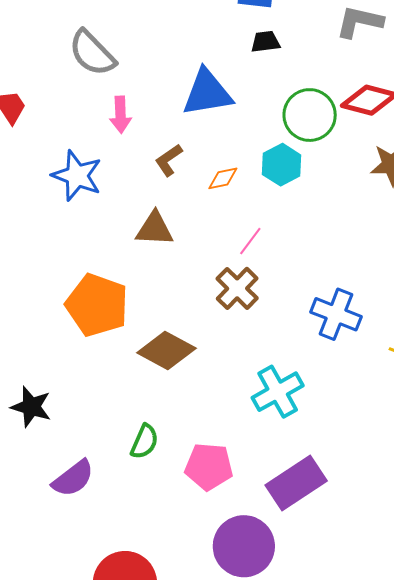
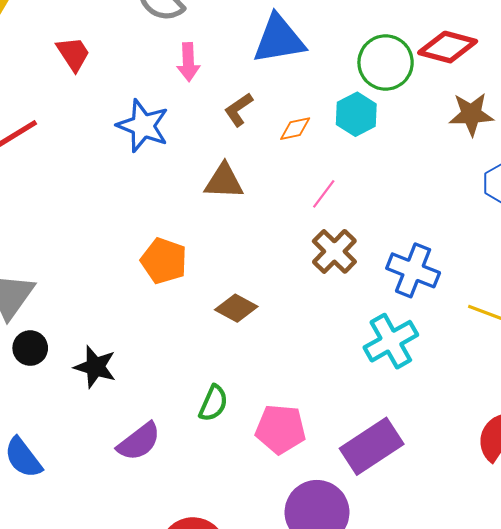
brown cross: (237, 288) -> (334, 251), moved
orange pentagon: (97, 305) -> (164, 261), size x0.7
brown diamond: (166, 350) -> (236, 308), size x0.7
cyan cross: (278, 392) -> (391, 341), moved

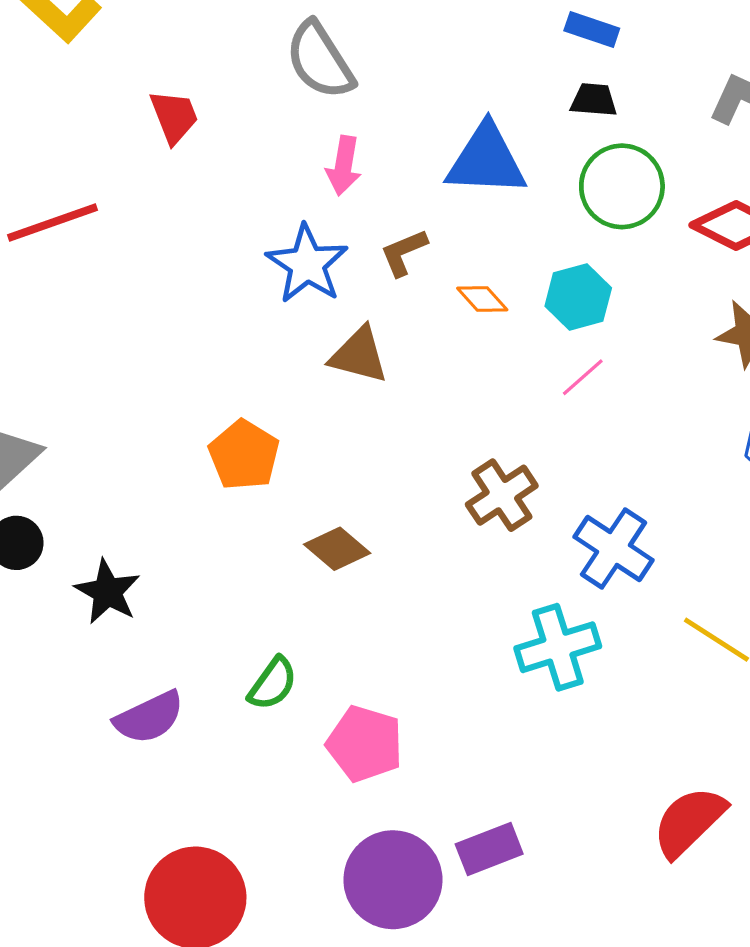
green circle: (386, 63) -> (622, 186), moved
blue star: (143, 126) -> (307, 264), moved
orange diamond: (295, 129) -> (482, 299), turned 48
pink line: (324, 194) -> (583, 377), moved
purple rectangle: (372, 446) -> (489, 849), moved, size x0.7

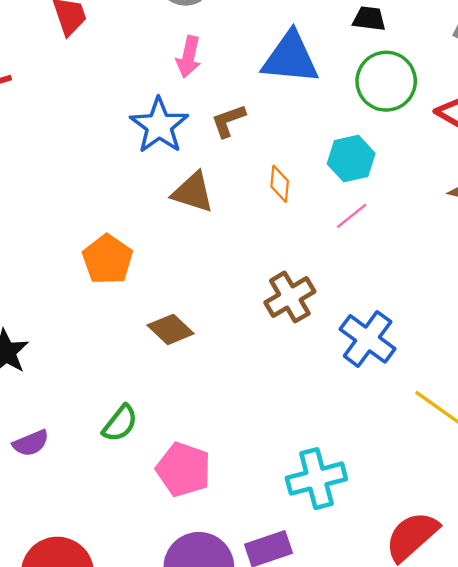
orange diamond: (482, 299) -> (280, 184), moved, turned 45
cyan cross: (558, 647) -> (316, 479), moved
purple semicircle: (149, 717) -> (31, 443), size x0.7

